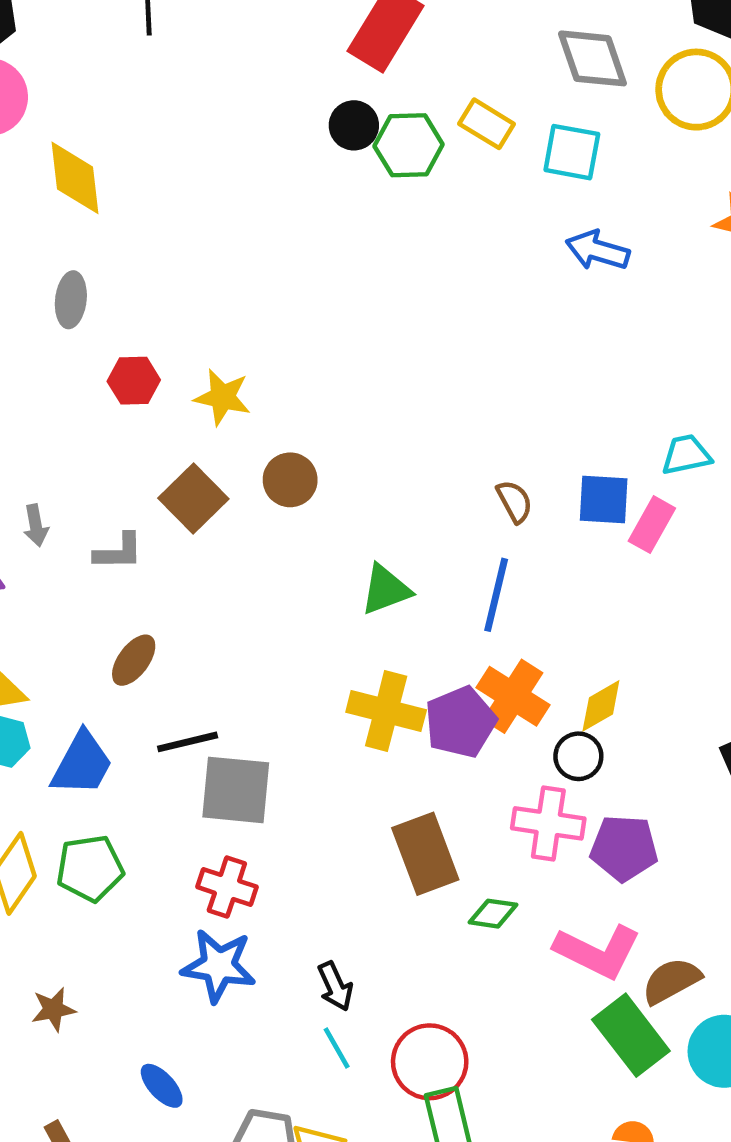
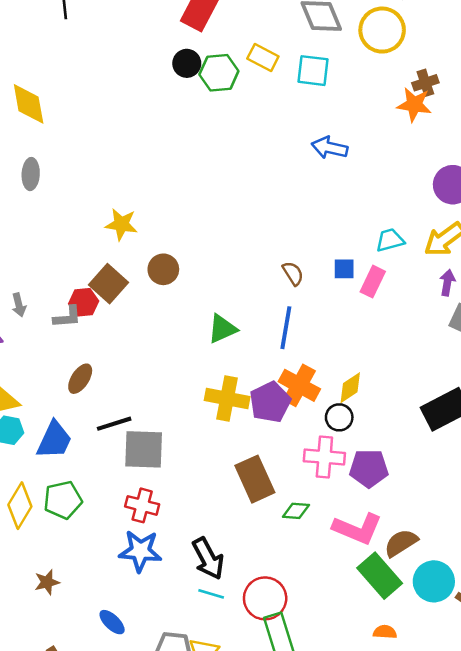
blue arrow: (598, 250) -> (330, 148), moved
red hexagon: (134, 381) -> (84, 302), moved
blue square: (604, 500) -> (344, 269), size x0.7
black arrow: (335, 986) -> (208, 559), size x1.5
cyan line: (337, 1048) -> (211, 594), turned -40

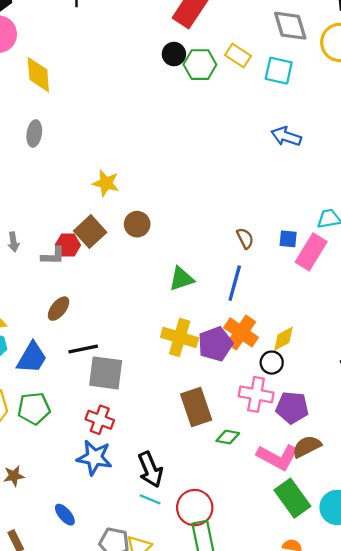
pink rectangle: (373, 282) -> (311, 252), size x1.4
brown semicircle: (401, 543) -> (307, 446), moved

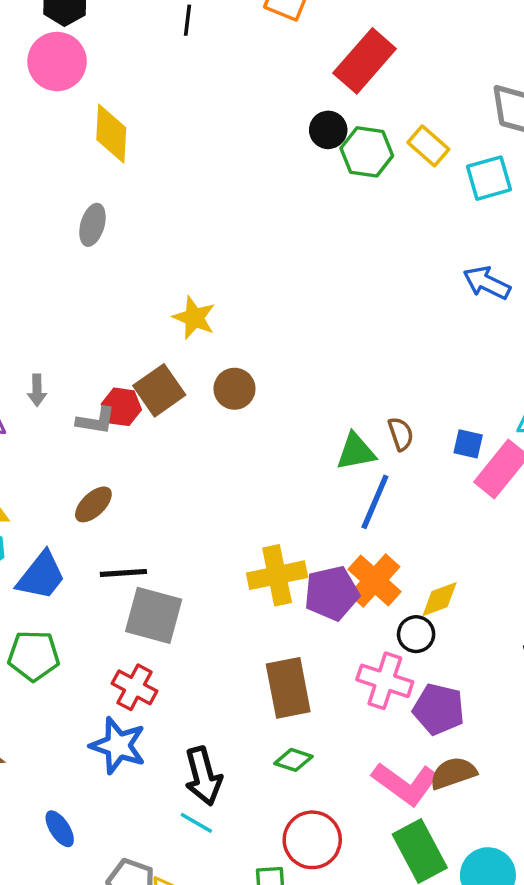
cyan square: (279, 71) -> (489, 178), turned -36
green triangle: (181, 279) -> (356, 452), moved
yellow cross: (180, 337) -> (277, 575), turned -36
green diamond: (228, 437) -> (293, 760), moved
red circle: (195, 508) -> (312, 840), moved

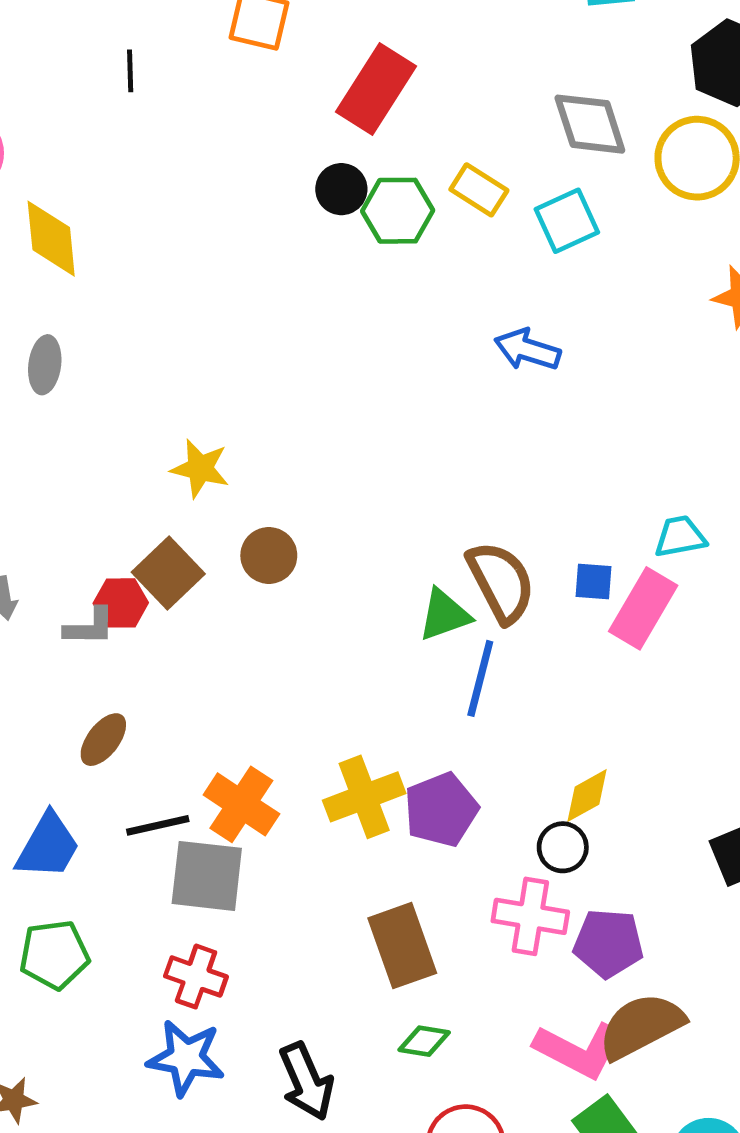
blue arrow: (487, 283) -> (527, 350), moved
brown semicircle: (401, 434) -> (501, 582), size x1.8
orange cross: (374, 580) -> (241, 804), moved
brown semicircle: (453, 773) -> (641, 1026), size x1.4

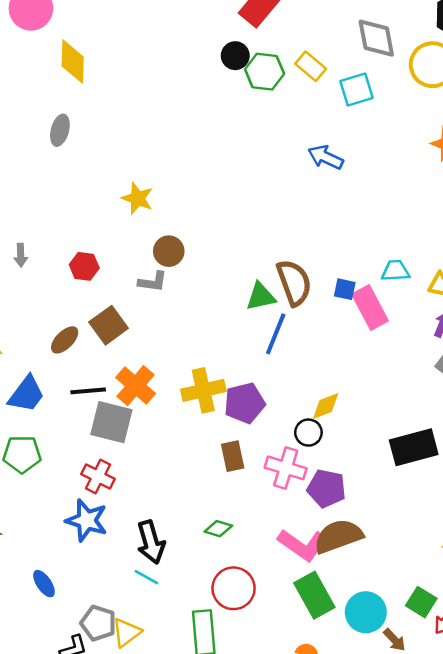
brown square: (168, 573) -> (109, 325), moved
pink rectangle: (643, 608) -> (370, 307), turned -66
gray L-shape: (90, 627) -> (153, 282), moved
brown rectangle: (402, 946) -> (233, 456), moved, size x0.7

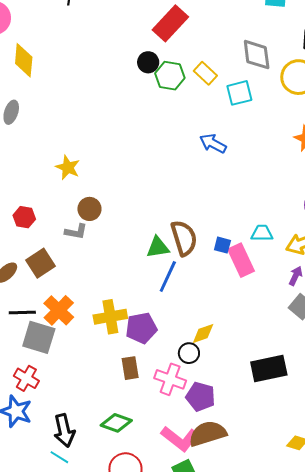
green diamond: (218, 529) -> (116, 423), size x1.4

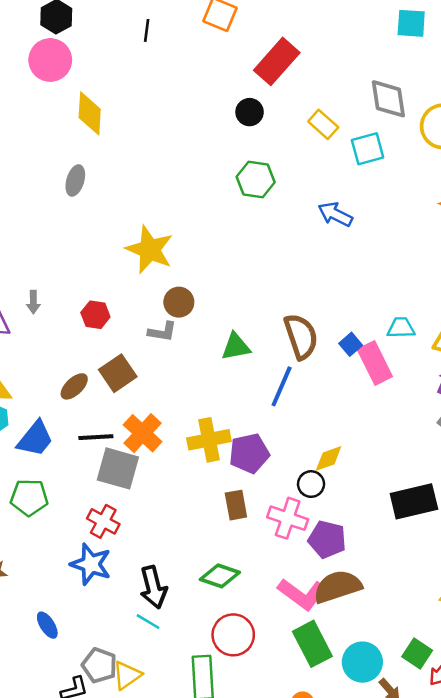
green hexagon: (170, 76) -> (256, 180), moved
yellow star: (68, 167) -> (150, 250), size x1.5
blue square: (222, 245) -> (351, 344), turned 36
green triangle: (158, 247) -> (236, 347), moved

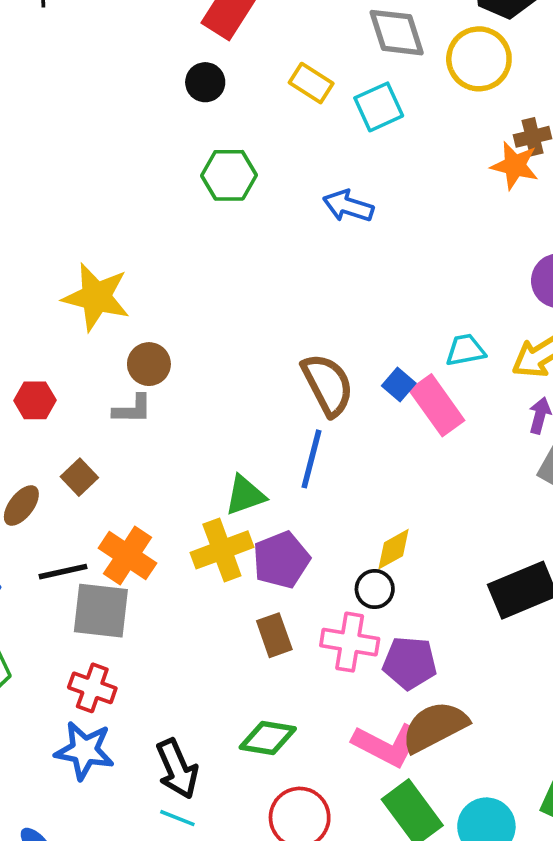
green triangle: (236, 347) -> (245, 495), moved
brown square: (118, 373) -> (79, 477), size x0.7

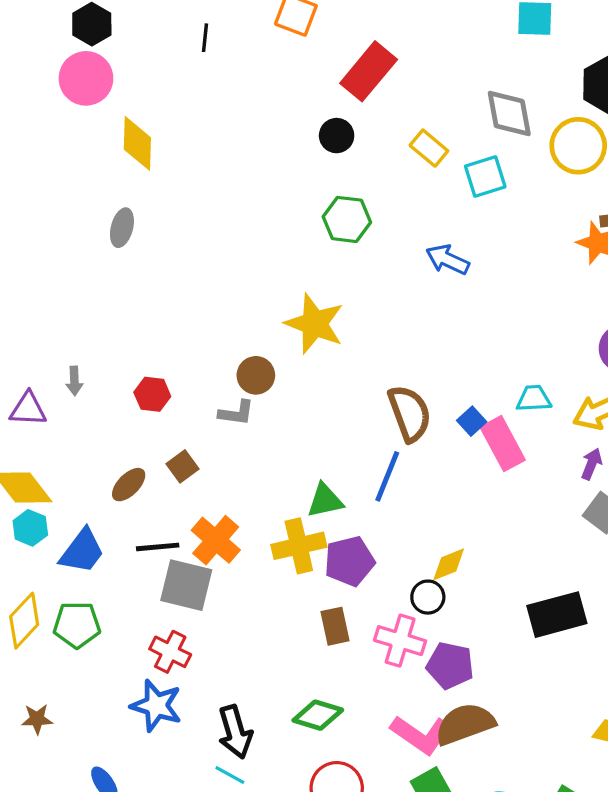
yellow star: (96, 297) -> (315, 324), moved

